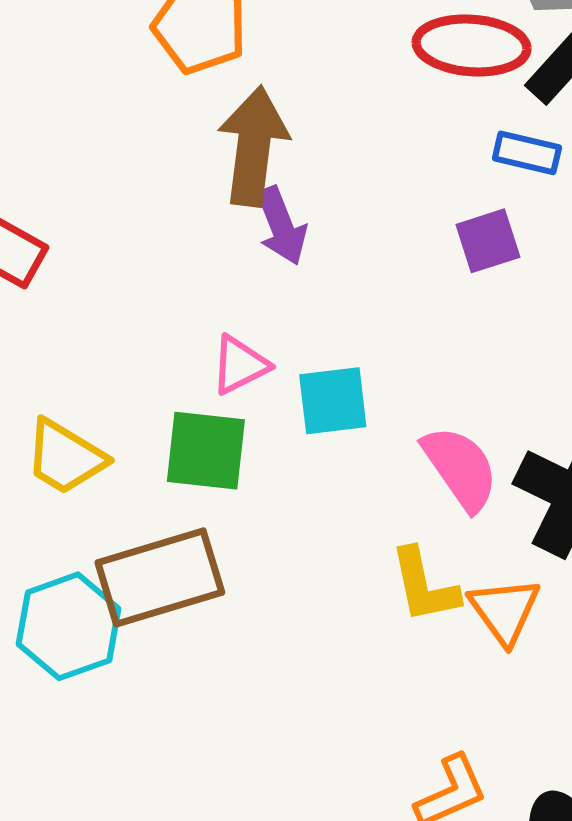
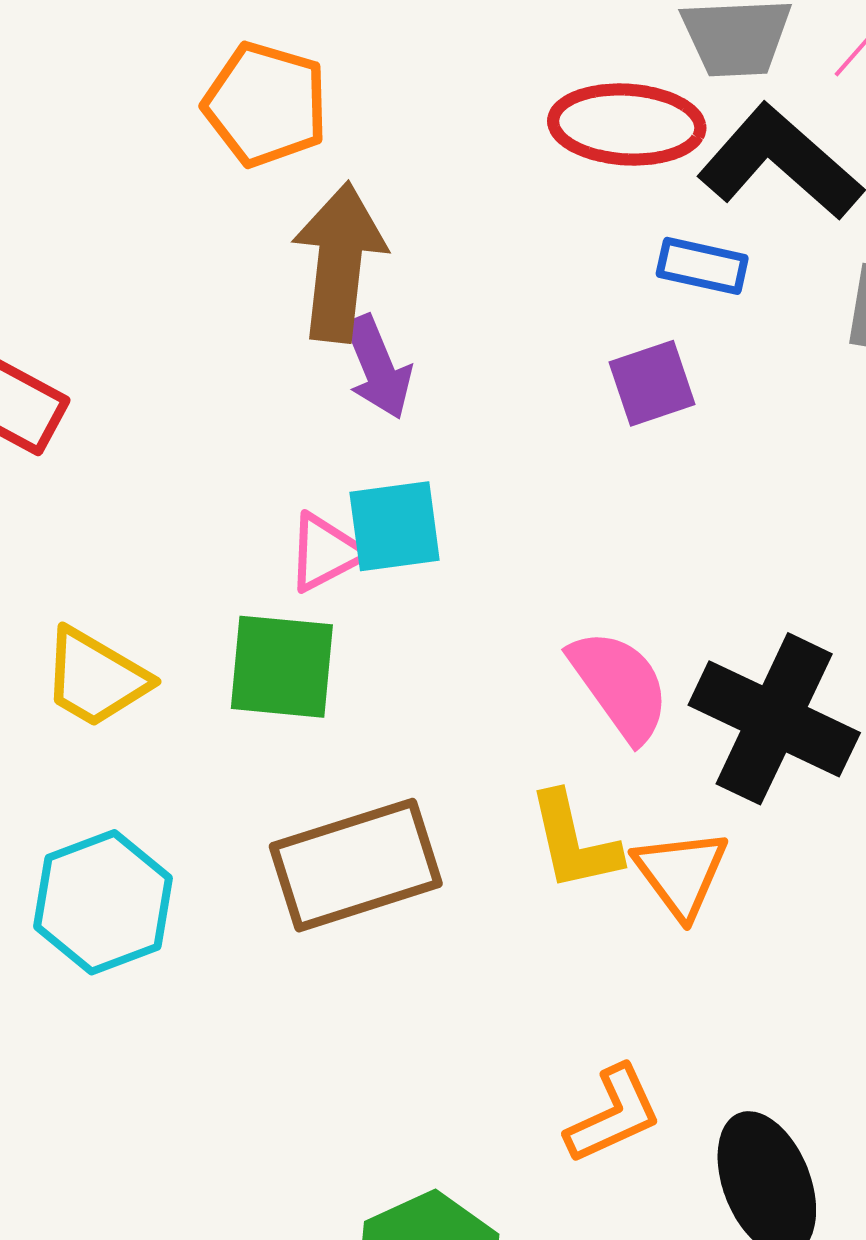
cyan square: (333, 401) -> (395, 526), moved
brown rectangle: (160, 578) -> (356, 865), moved

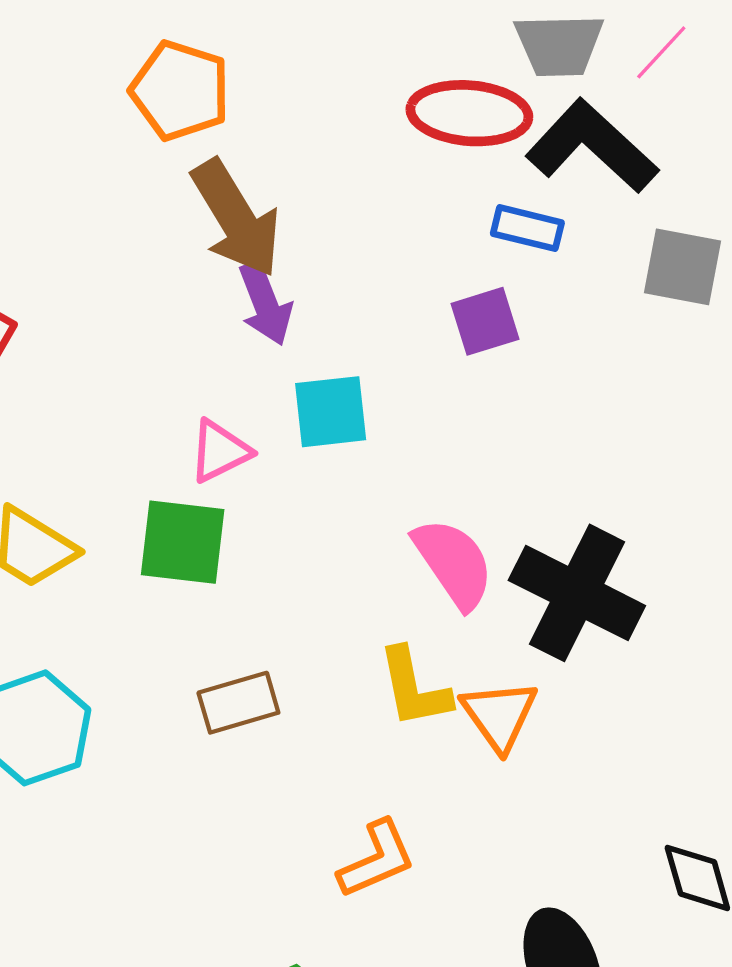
brown arrow: (339, 262) -> (236, 218), turned 141
cyan square: (395, 526) -> (331, 412), moved
brown rectangle: (356, 865) -> (238, 703), size x0.6
orange L-shape: (613, 1115) -> (377, 859), moved

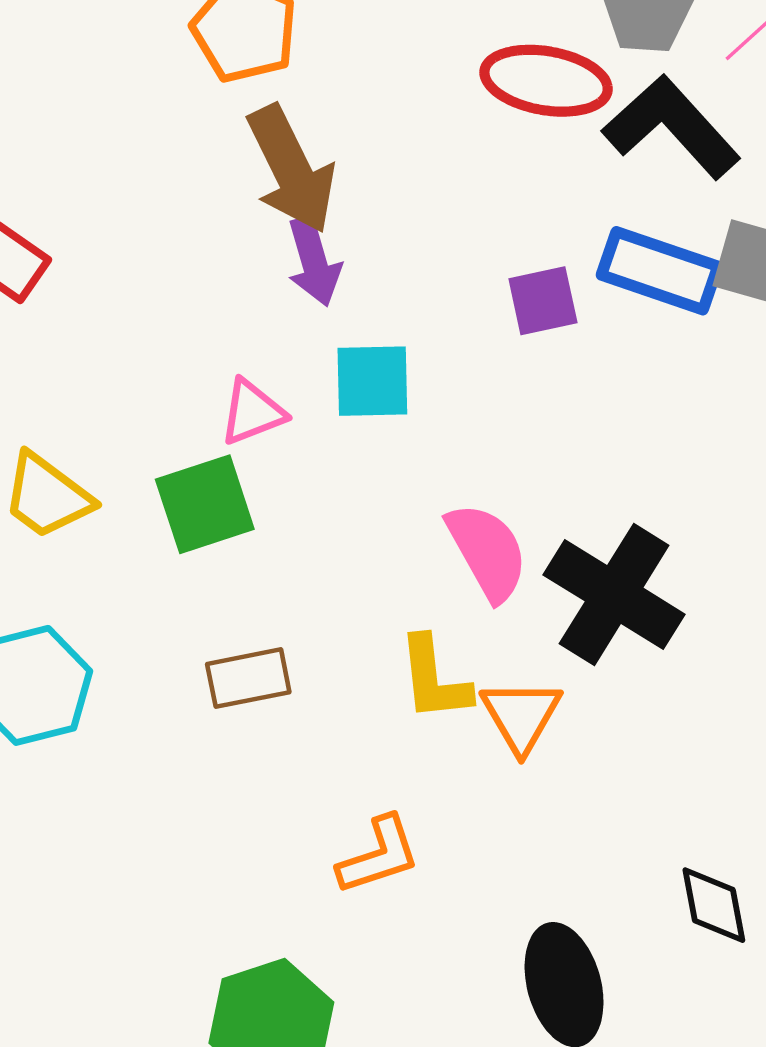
blue rectangle: (527, 228) -> (660, 271), moved, size x1.6
green square: (183, 542) -> (205, 504), turned -30

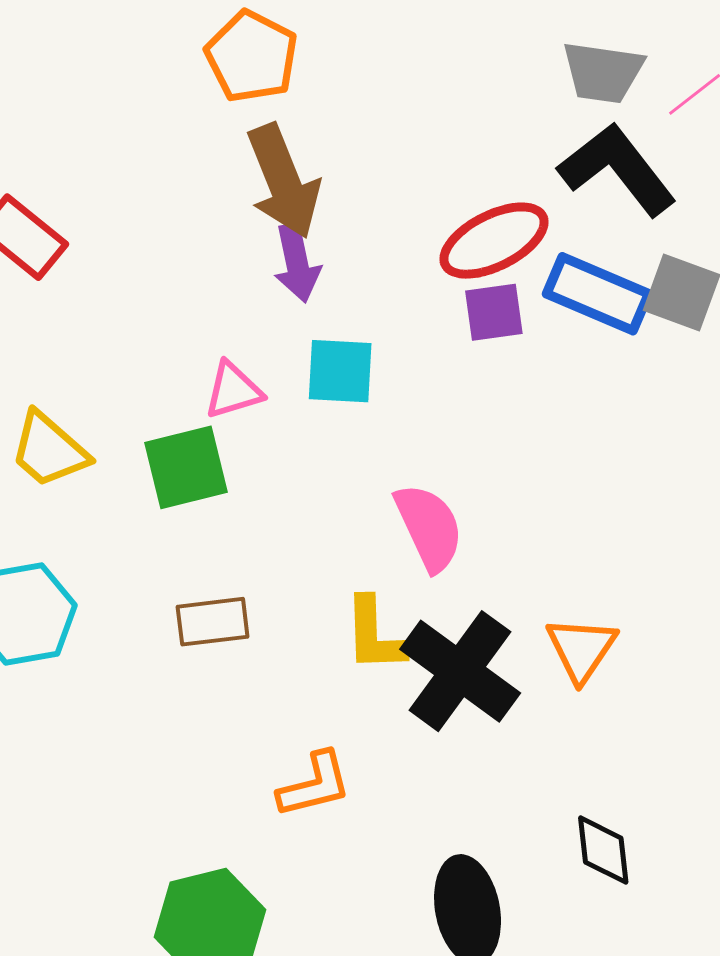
red ellipse: (546, 81) -> (494, 241), moved, turned -41
black cross: (614, 595) -> (460, 671), moved
orange triangle: (521, 716) -> (581, 649), moved

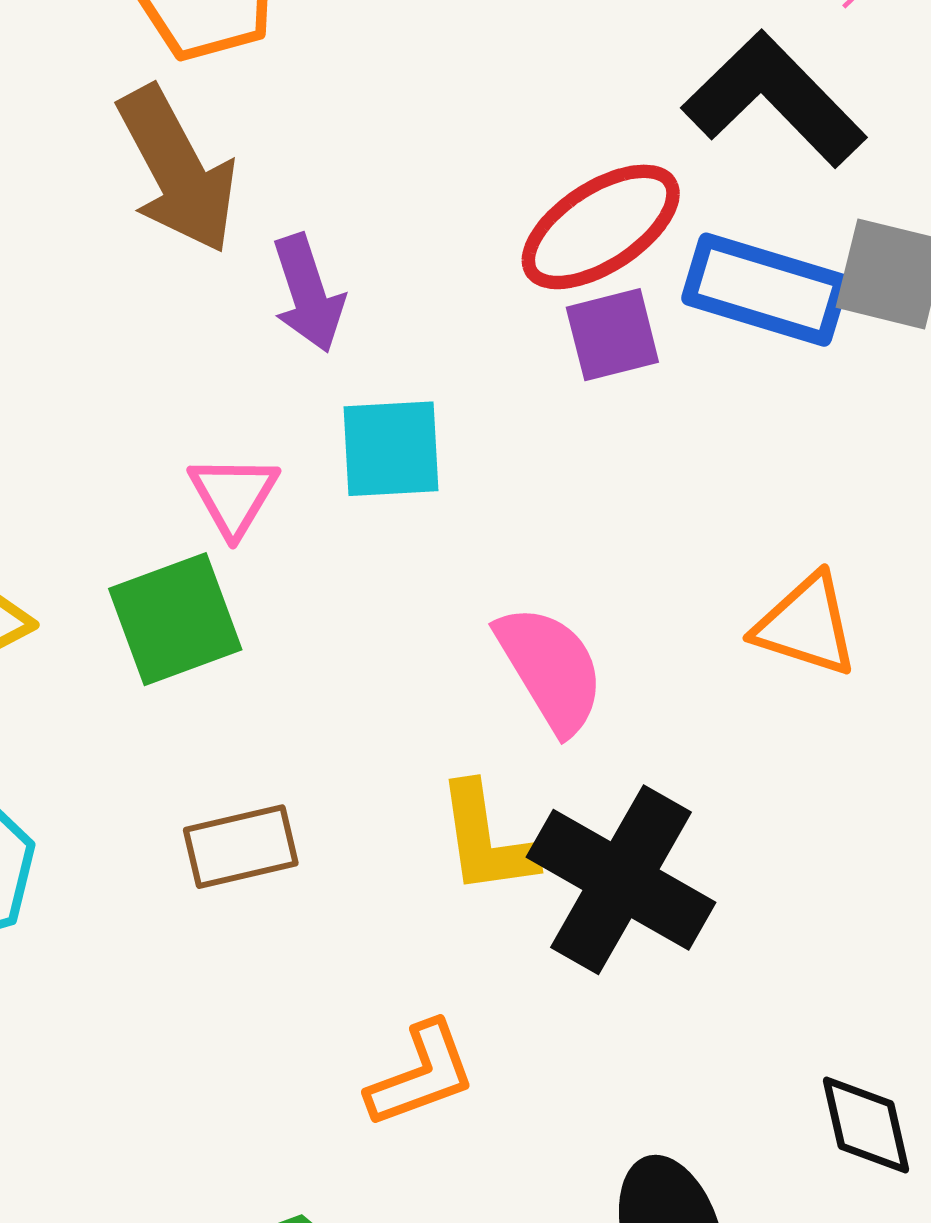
brown arrow: (283, 181) -> (177, 170), moved
pink triangle: (233, 390) -> (234, 495), turned -36
orange triangle: (581, 649) -> (806, 625), moved, turned -40

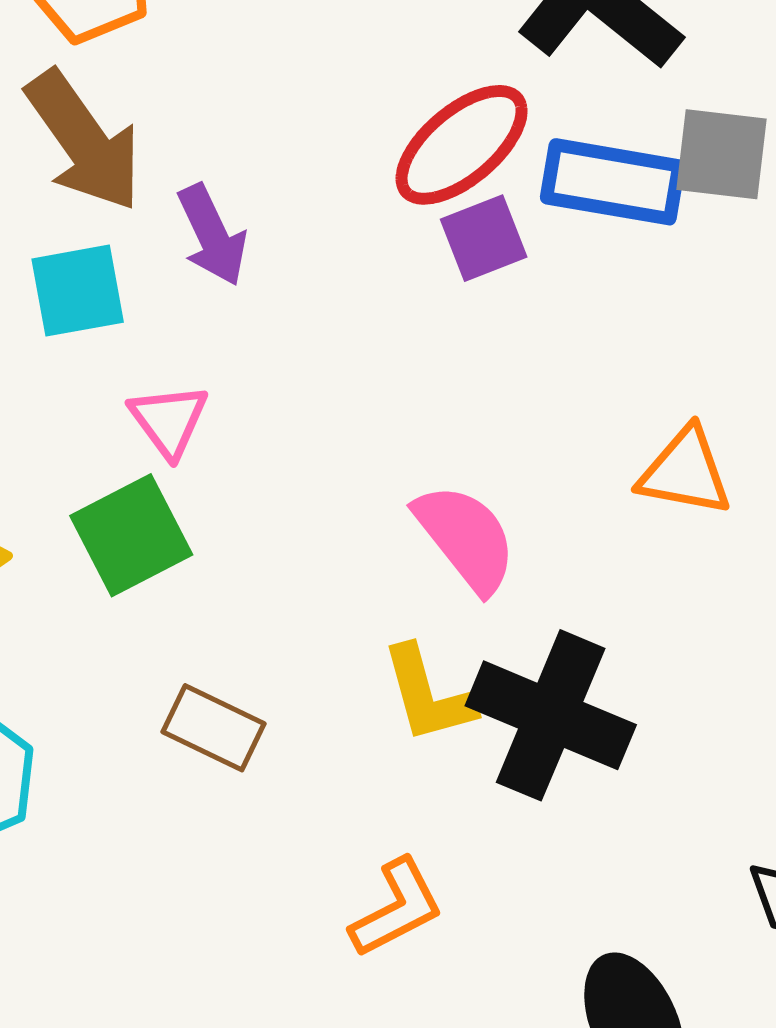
cyan square: (391, 449) -> (78, 291), moved
brown rectangle: (241, 847) -> (214, 728), turned 46

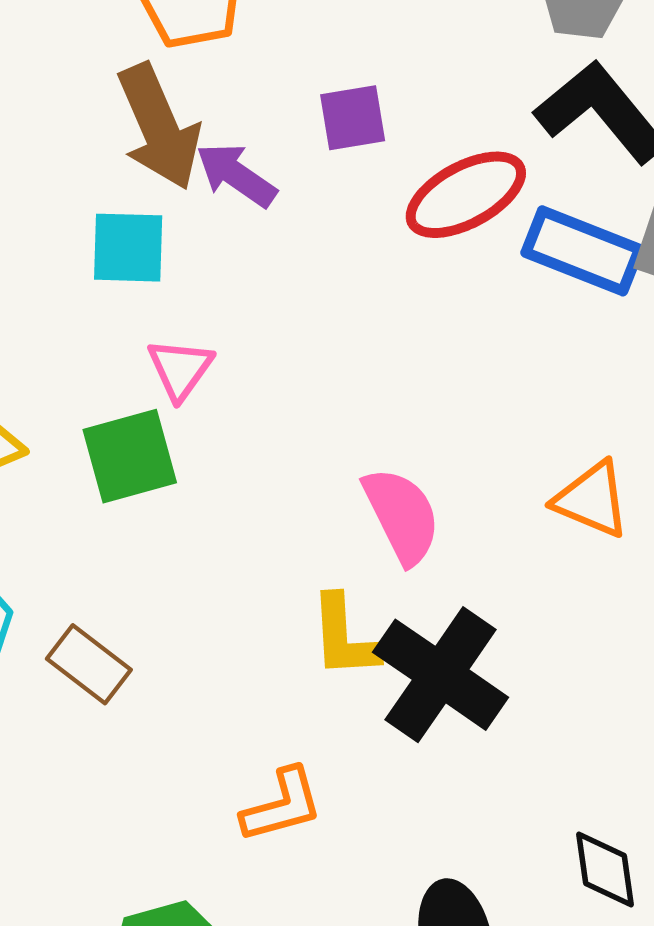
purple arrow: (212, 235) -> (236, 175), moved, turned 138
purple square: (484, 238) -> (353, 118), moved
brown rectangle: (214, 728) -> (89, 664), moved

